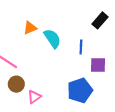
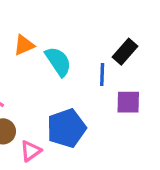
black rectangle: (100, 20) -> (125, 52), moved
blue pentagon: (80, 90) -> (66, 128), moved

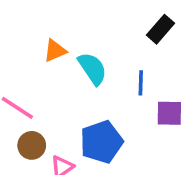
black rectangle: (125, 52) -> (160, 29), moved

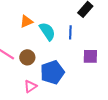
blue line: (141, 83) -> (70, 32), moved
brown circle: (32, 145) -> (27, 57), moved

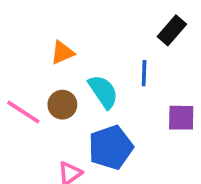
cyan semicircle: (47, 31) -> (103, 92), moved
brown circle: (27, 57) -> (62, 105), moved

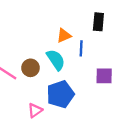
black rectangle: (172, 30) -> (98, 22), turned -36
orange triangle: (62, 53) -> (64, 36), moved

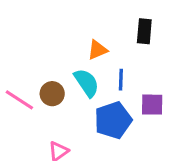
blue line: (81, 48) -> (121, 80), moved
blue pentagon: (60, 94) -> (113, 120), moved

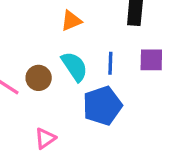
orange triangle: (97, 50) -> (71, 21), moved
purple square: (152, 105) -> (151, 60), moved

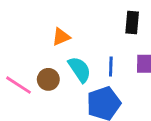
orange triangle: (71, 21) -> (61, 37), moved

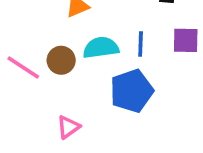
cyan semicircle: (80, 69) -> (101, 48), turned -64

